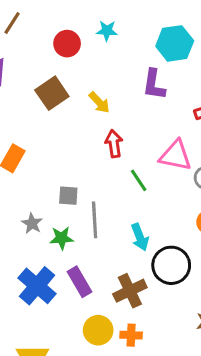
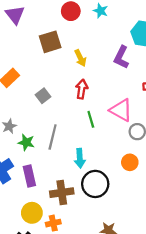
gray square: (68, 196) -> (43, 96), moved, turned 32
orange cross: (131, 335) -> (53, 223), turned -32

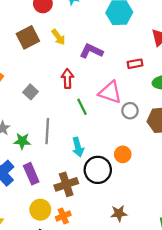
purple L-shape: (121, 57) -> (91, 51), moved, turned 100
yellow arrow: (80, 58) -> (58, 37), moved
orange circle: (130, 162) -> (123, 154), moved

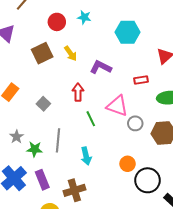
black circle: (98, 170) -> (148, 180), moved

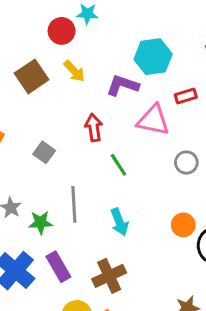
red circle: (57, 22) -> (62, 31), moved
cyan hexagon: (128, 32) -> (153, 57), moved
pink triangle: (117, 106) -> (153, 120), moved

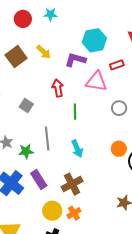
red circle: (62, 31) -> (23, 19), moved
green line: (118, 165) -> (75, 112), turned 35

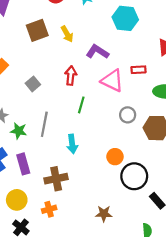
cyan hexagon: (94, 40) -> (125, 18), moved
yellow circle: (52, 211) -> (17, 200), moved

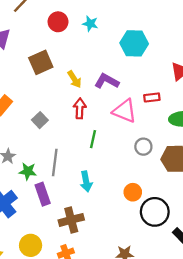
yellow arrow: (67, 34) -> (74, 79), moved
purple rectangle: (23, 164) -> (43, 194), moved

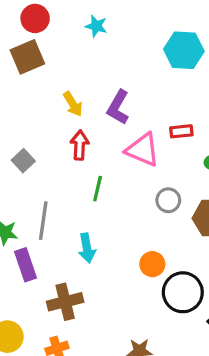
red circle: (58, 22) -> (35, 18), moved
cyan hexagon: (134, 43) -> (184, 50), moved
brown square: (41, 62) -> (27, 57), moved
purple L-shape: (107, 81) -> (118, 107), turned -90

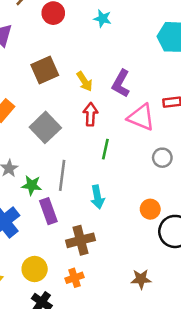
brown square: (27, 57) -> (45, 70), moved
gray square: (23, 161) -> (45, 127), size x1.6

